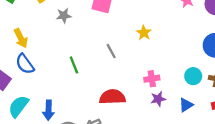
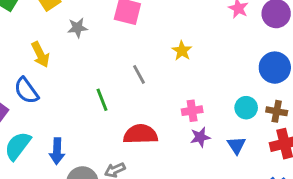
yellow arrow: (21, 38) -> (40, 55), moved
green line: (74, 65) -> (102, 100), moved
blue triangle: (186, 105) -> (236, 145), turned -32

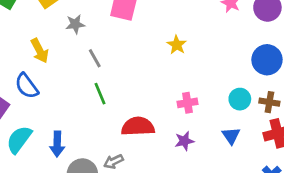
gray line: (139, 74) -> (95, 58), moved
purple star: (200, 137) -> (184, 141), moved

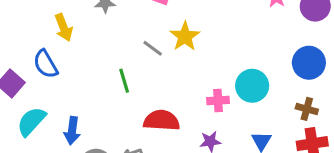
yellow star: (177, 45) -> (185, 36), moved, size x1.4
gray line: (95, 58) -> (153, 48), moved, turned -30
cyan circle: (240, 99) -> (252, 86), moved, size x1.4

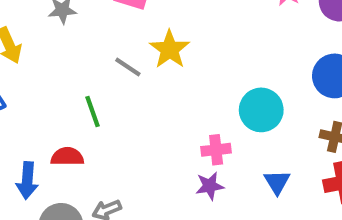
pink cross: (218, 100) -> (216, 150), moved
red semicircle: (162, 120) -> (67, 157), moved, size x0.7

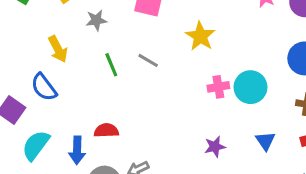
yellow star: (170, 49) -> (200, 36), moved
green line: (93, 112) -> (111, 65), moved
pink cross: (216, 150) -> (218, 87), moved

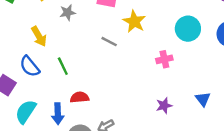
yellow star: (200, 36) -> (134, 21), moved
green line: (111, 65) -> (63, 66), moved
cyan circle: (250, 87) -> (188, 29), moved

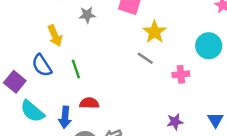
gray line: (109, 42) -> (145, 58), moved
cyan semicircle: (26, 112) -> (32, 111), turned -90

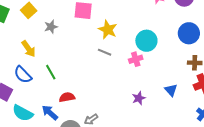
cyan circle: (209, 46) -> (146, 41), moved
blue arrow: (65, 117) -> (50, 113), turned 138

